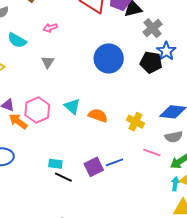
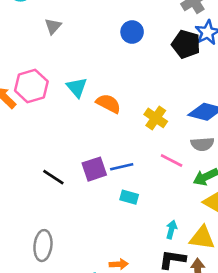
blue circle: (109, 58) -> (132, 32), size x0.6
cyan rectangle: (55, 164) -> (129, 197), moved
cyan arrow: (175, 184) -> (171, 229), moved

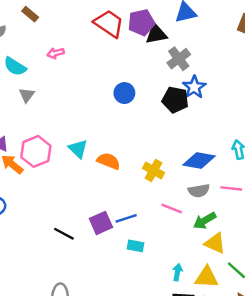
gray triangle: (53, 26) -> (27, 95), moved

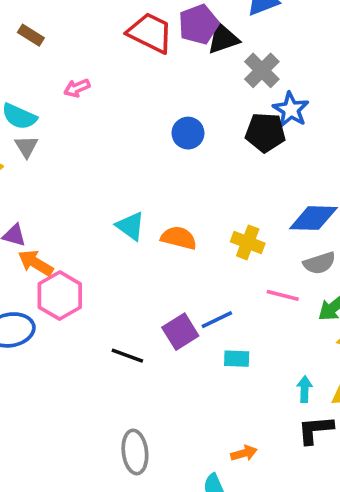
gray triangle: (27, 95) -> (26, 147), moved
pink hexagon: (36, 151) -> (60, 296), moved

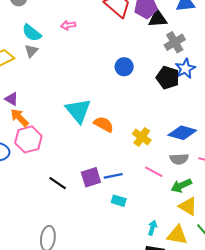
cyan triangle: (131, 226) -> (78, 111), size x1.5

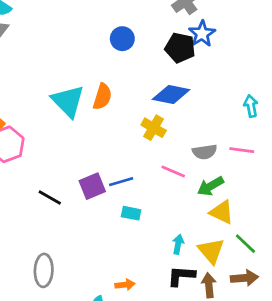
orange semicircle: (104, 124) -> (102, 97), moved, turned 84
blue diamond: (182, 133) -> (171, 95), moved
yellow triangle: (177, 235) -> (211, 251), turned 45

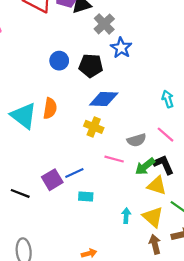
black pentagon: (180, 48) -> (91, 66), moved
pink line: (242, 150) -> (165, 135), turned 42
black L-shape: (181, 276) -> (163, 165), moved, turned 70

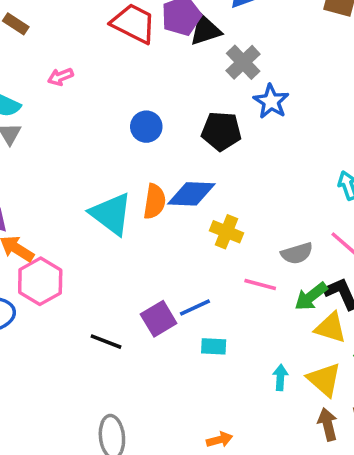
blue circle: (59, 61) -> (146, 127), moved
blue diamond: (104, 99) -> (191, 194), moved

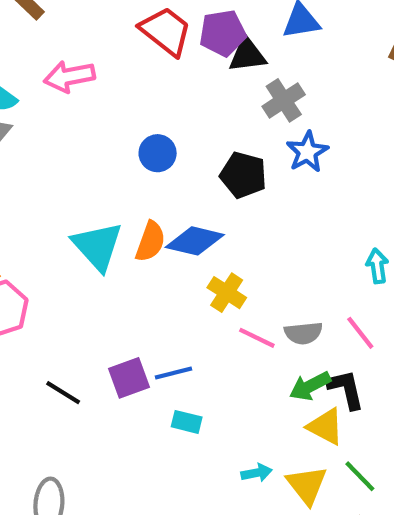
pink arrow: (60, 77) -> (69, 76), size x1.6
pink line: (260, 285) -> (257, 338), moved
cyan arrow: (280, 377) -> (257, 473), turned 65

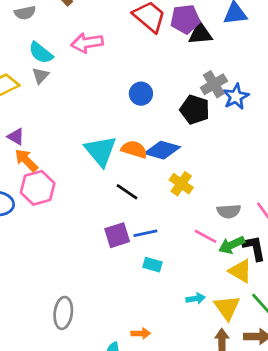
gray cross: (284, 100) -> (214, 84), moved
orange semicircle: (150, 242) -> (134, 149), turned -95
pink line: (257, 338) -> (205, 236), moved
black line: (63, 393) -> (127, 192), moved

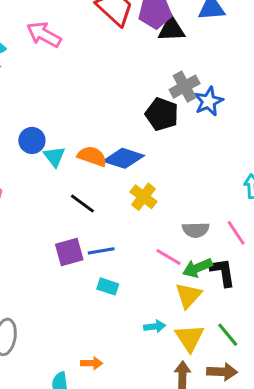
pink arrow: (87, 43) -> (44, 35), turned 36
blue circle: (141, 94) -> (32, 140), moved
cyan triangle: (101, 151) -> (54, 157), size x0.6
yellow triangle: (240, 271) -> (188, 295), moved, turned 40

